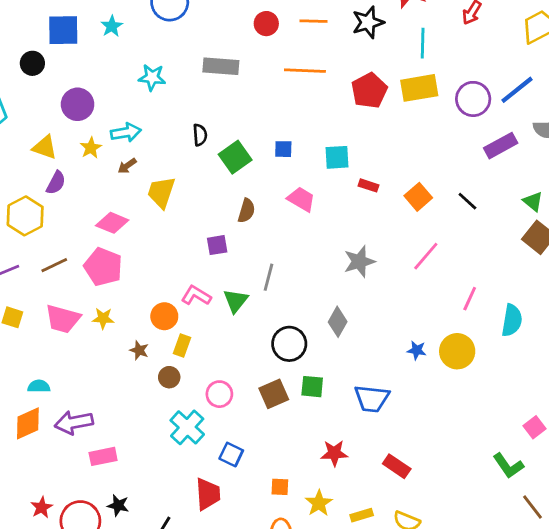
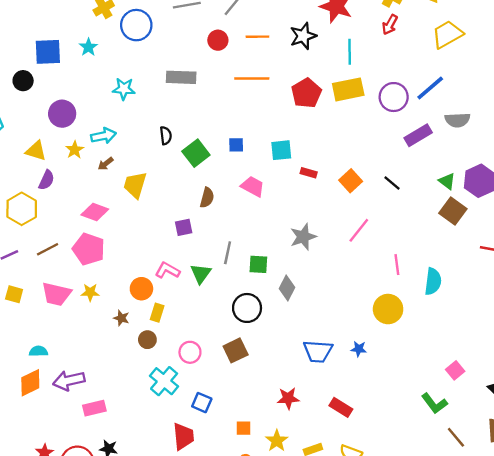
pink line: (470, 299) -> (397, 265), turned -30
blue star: (417, 350) -> (359, 349), moved
green square: (312, 387) -> (258, 264), moved

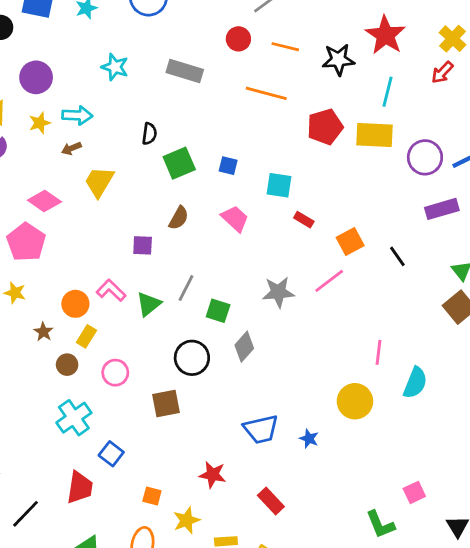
pink line: (359, 230) -> (329, 281), moved
blue trapezoid: (318, 351) -> (261, 429), turned -32
pink circle: (190, 352) -> (115, 373), moved

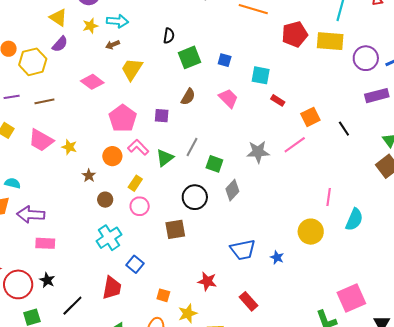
pink pentagon: (26, 242) -> (123, 118), moved
yellow rectangle: (86, 336) -> (135, 183), moved
pink square: (414, 492) -> (351, 298), size x1.8

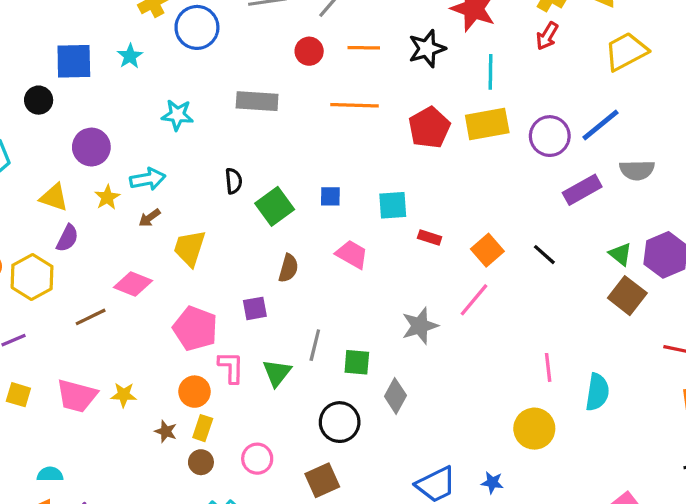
brown line: (44, 101) -> (91, 317), moved
pink L-shape: (138, 147) -> (231, 367), turned 60
yellow rectangle: (135, 183) -> (203, 428), moved

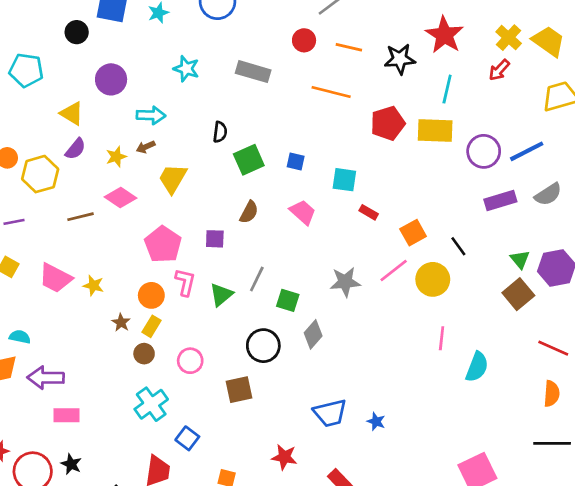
gray semicircle: (637, 170) -> (548, 194), turned -44
yellow star: (107, 197) -> (116, 157), moved
yellow circle: (534, 429) -> (433, 279), moved

